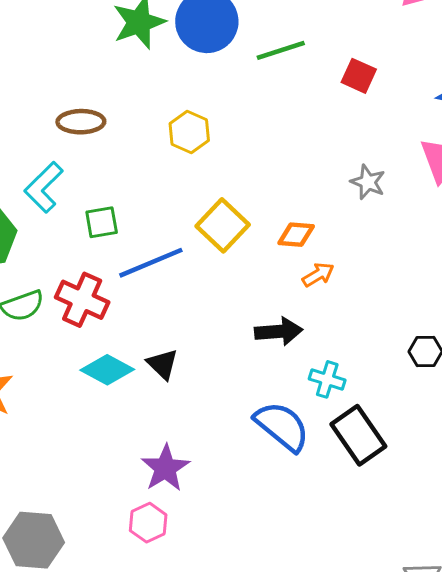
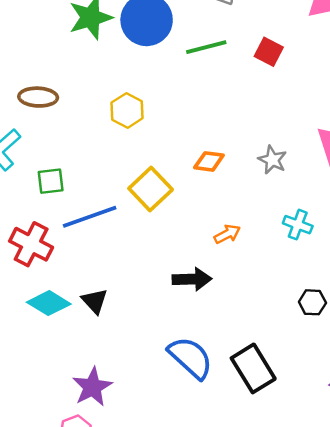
red square: (359, 76) -> (269, 52), moved
orange diamond: (296, 235) -> (209, 161), moved
cyan cross: (327, 379) -> (298, 225), moved

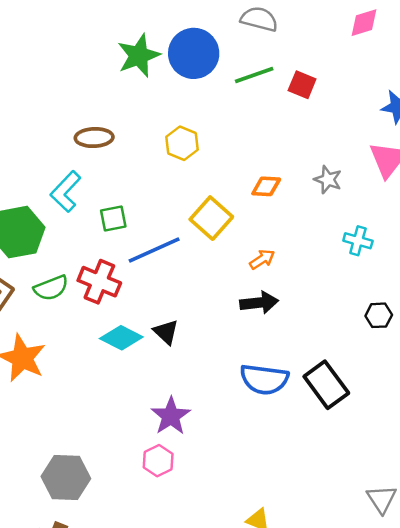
red square: (269, 52) -> (302, 85), moved
orange arrow: (227, 234) -> (262, 259), moved
blue semicircle: (191, 358) -> (264, 379), turned 150

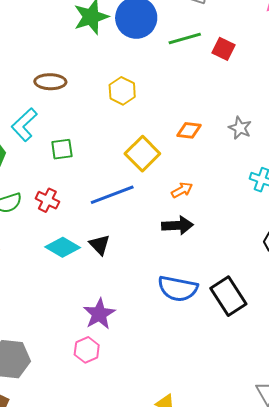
blue line: (154, 250) -> (112, 195), moved
red cross: (99, 282) -> (47, 200), size x0.7

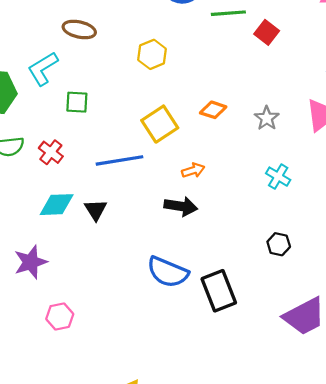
cyan diamond: (63, 247) -> (57, 205), turned -44
purple star: (99, 314) -> (31, 262), moved

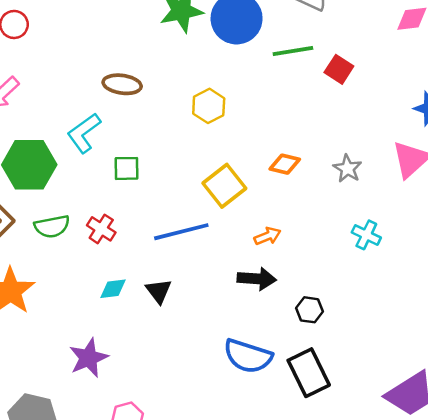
cyan diamond: (57, 205) -> (113, 289), size x0.7
black hexagon: (279, 244) -> (309, 310), moved

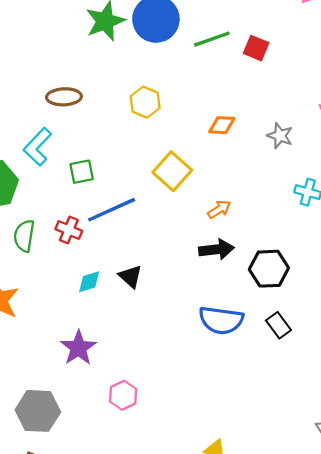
orange diamond: (285, 164) -> (222, 125), moved
green semicircle: (52, 226) -> (24, 236), turned 120
blue line: (181, 232) -> (112, 210), moved
black hexagon: (309, 310) -> (269, 269), size x1.6
black rectangle: (309, 373) -> (278, 325), size x0.6

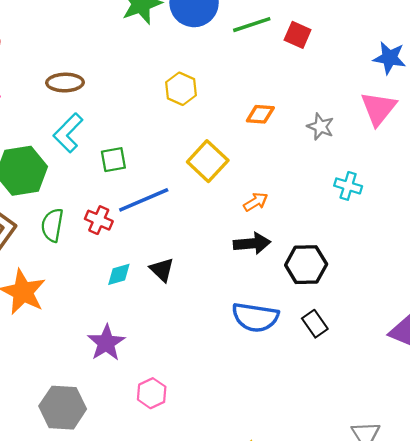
brown ellipse: (64, 97) -> (65, 83), moved

